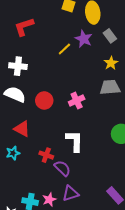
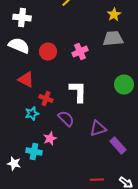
cyan star: (13, 153) -> (32, 114), moved
red cross: (46, 155) -> (46, 99), moved
purple triangle: (71, 193) -> (98, 129), moved
pink star: (49, 200) -> (50, 139), moved

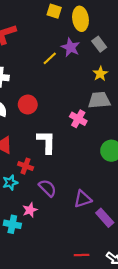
red circle: (48, 52) -> (28, 105), moved
pink cross: (80, 52) -> (78, 119), moved, turned -35
white L-shape: (78, 92) -> (46, 142), moved

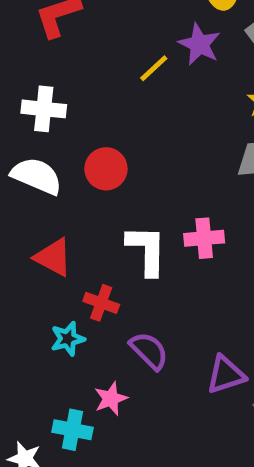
pink cross: (78, 119) -> (204, 238), moved, turned -35

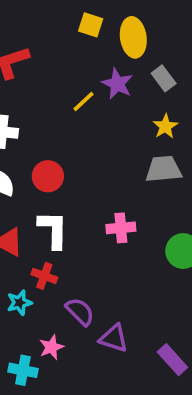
white L-shape: (147, 250) -> (53, 230), moved
purple triangle: (226, 375) -> (114, 338), moved, turned 36

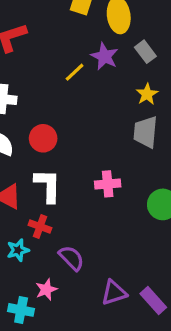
gray trapezoid: (164, 169) -> (145, 132), turned -80
purple triangle: (114, 338) -> (114, 293), moved, turned -36

